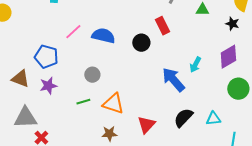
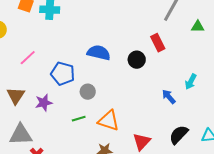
pink line: (73, 32) -> (28, 58), moved
blue pentagon: (46, 57) -> (63, 74), moved
brown triangle: (20, 79) -> (16, 96), turned 42
blue arrow: (173, 80) -> (169, 97), size x0.6

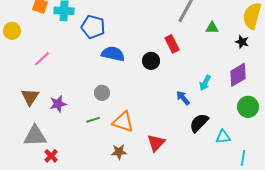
blue pentagon: (63, 74) -> (93, 27), moved
black semicircle: (179, 135) -> (199, 123), moved

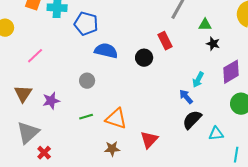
black star: (242, 42) -> (213, 44), moved
gray circle: (102, 93) -> (87, 81), moved
blue arrow: (183, 98) -> (186, 97), moved
gray triangle: (35, 136) -> (28, 133), turned -40

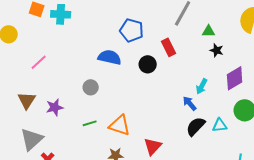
blue pentagon: (86, 24) -> (132, 30), moved
cyan triangle: (216, 134) -> (220, 125), moved

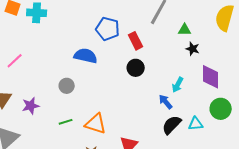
red rectangle: (169, 47) -> (136, 41), moved
black circle: (148, 64) -> (136, 68), moved
purple diamond: (235, 78) -> (211, 77), turned -60

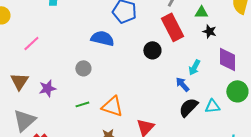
red rectangle: (136, 41) -> (172, 27), moved, size x1.5

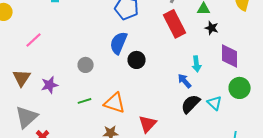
blue semicircle: (102, 38) -> (119, 43), moved, turned -80
black circle: (152, 50) -> (137, 60), moved
cyan arrow: (194, 67) -> (197, 64), turned -35
cyan triangle: (212, 106) -> (215, 103), turned 49

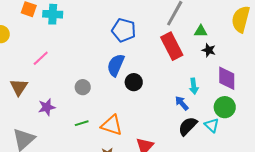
pink line: (34, 40) -> (41, 58), moved
brown triangle: (22, 78) -> (19, 87), moved
green circle: (240, 88) -> (225, 107), moved

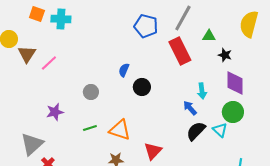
blue pentagon: (124, 30) -> (146, 26), moved
black star: (209, 50) -> (225, 55), moved
blue semicircle: (116, 65) -> (124, 70), size x0.6
brown triangle: (19, 87) -> (27, 54), moved

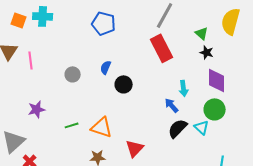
orange square: (37, 14) -> (19, 20), moved
blue pentagon: (146, 26) -> (104, 23), moved
green triangle: (209, 36) -> (202, 33), moved, turned 40
pink line: (49, 63) -> (31, 60), turned -54
gray circle: (91, 92) -> (73, 74), moved

